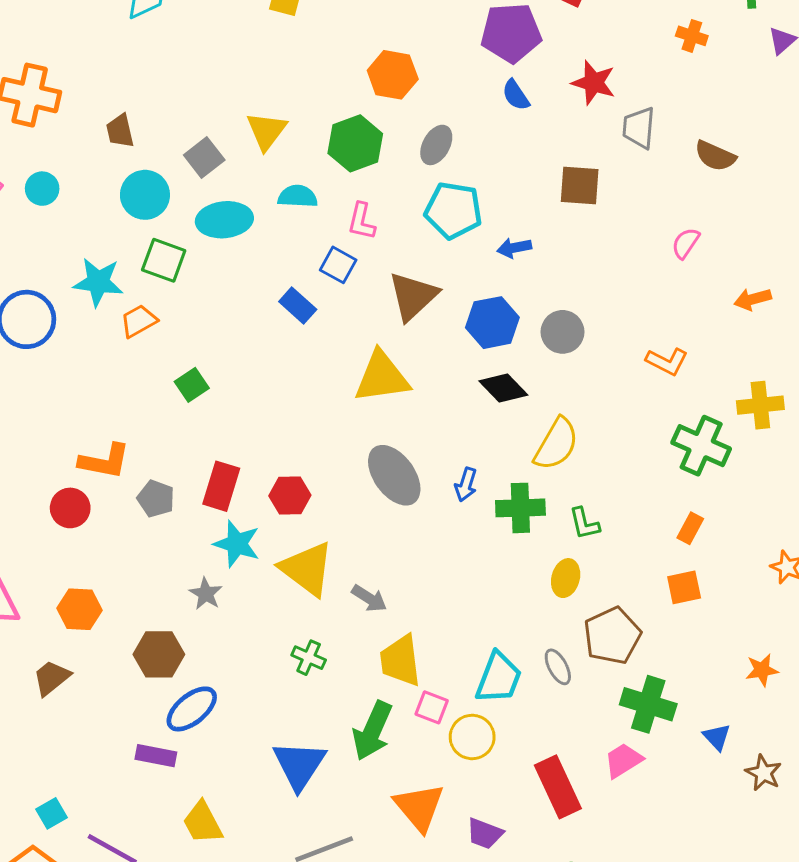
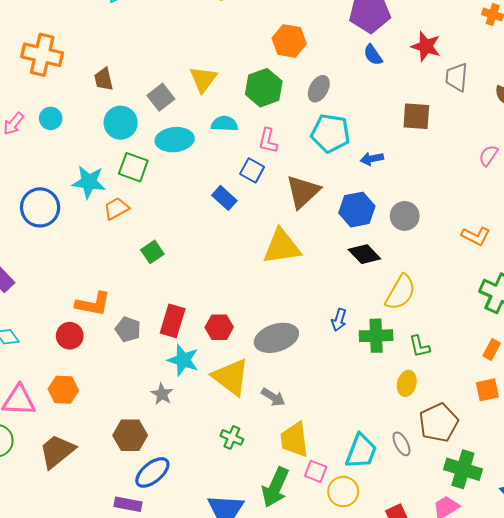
gray ellipse: (394, 475) -> (276, 338), moved, turned -72
orange hexagon: (80, 609) -> (63, 390), moved
brown trapezoid: (51, 678) -> (57, 451), size x1.4

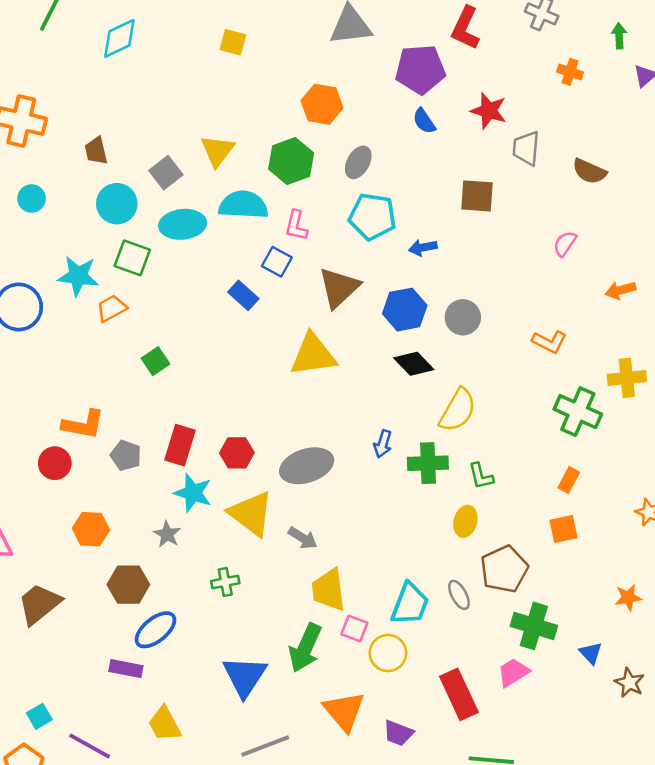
cyan semicircle: (224, 124) -> (243, 205), size x1.5
orange hexagon: (63, 390) -> (91, 529), moved
green cross: (232, 437) -> (225, 582), moved, turned -35

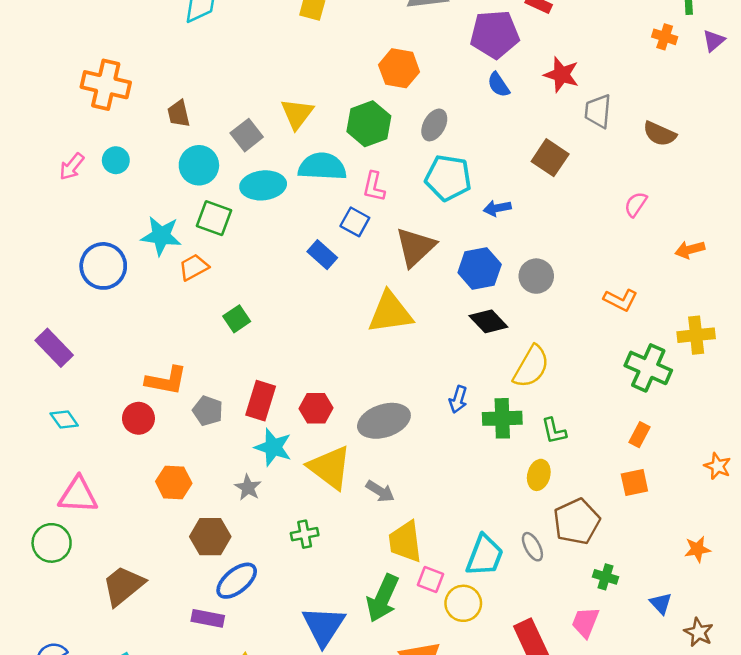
orange cross: (570, 72) -> (665, 37), moved
brown square: (477, 196) -> (550, 158), turned 30
brown trapezoid: (39, 604) -> (123, 586), moved
green cross: (534, 626) -> (605, 577), size x0.6
pink trapezoid: (513, 672) -> (585, 622), turned -36

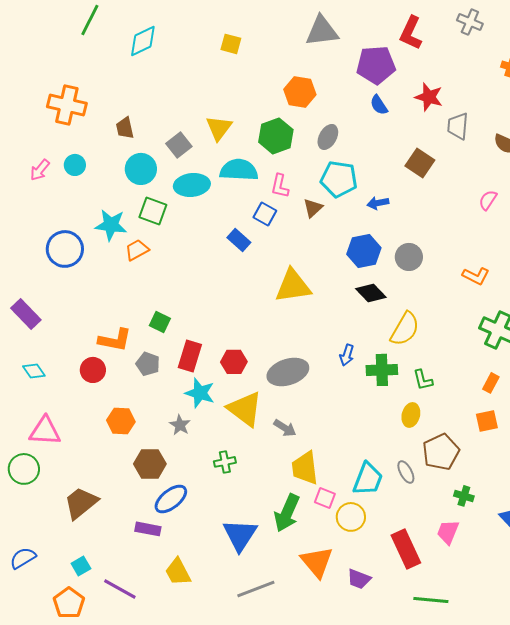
brown triangle: (415, 247) -> (313, 208), moved, size x0.6
green square: (237, 319) -> (160, 322), moved, turned -30

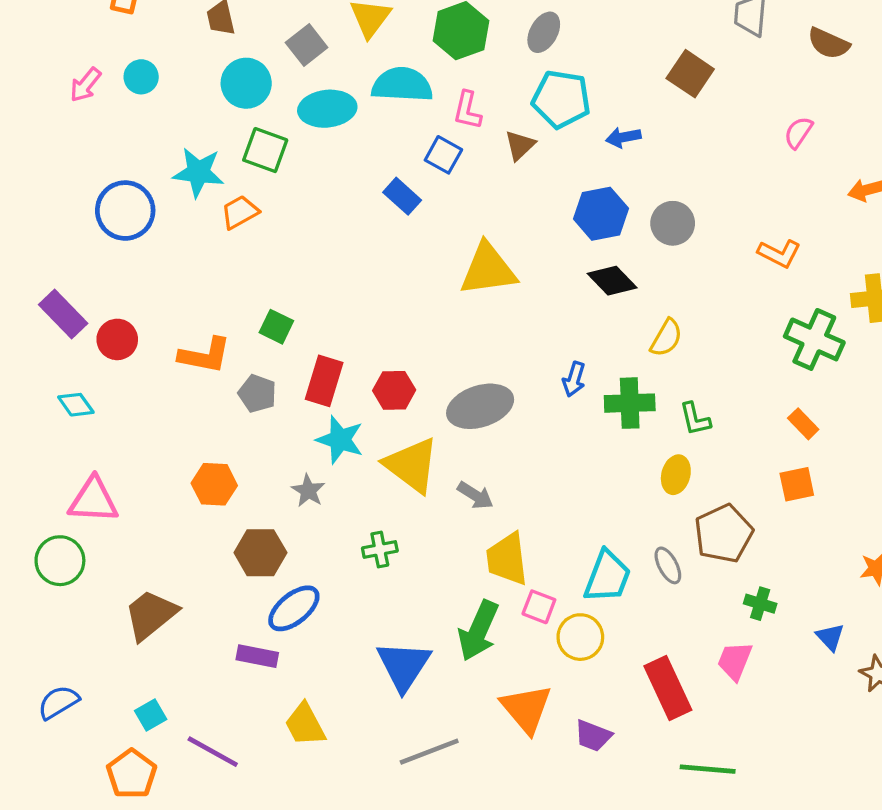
yellow semicircle: (405, 329) -> (666, 338), size x0.7
red circle: (93, 370) -> (117, 339), moved
orange rectangle: (491, 383) -> (803, 424), turned -72

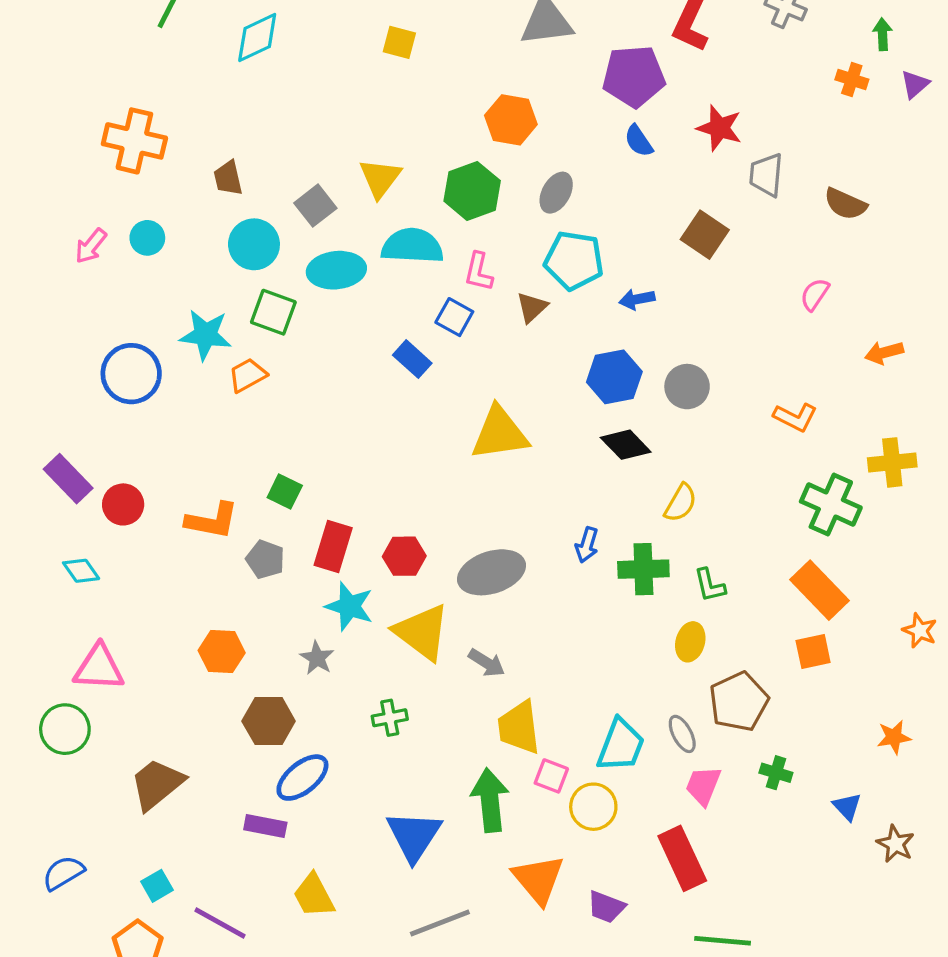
orange rectangle: (803, 424) -> (820, 590), size x1.8
green arrow: (478, 631) -> (490, 800), turned 150
pink trapezoid: (735, 661) -> (703, 786), moved

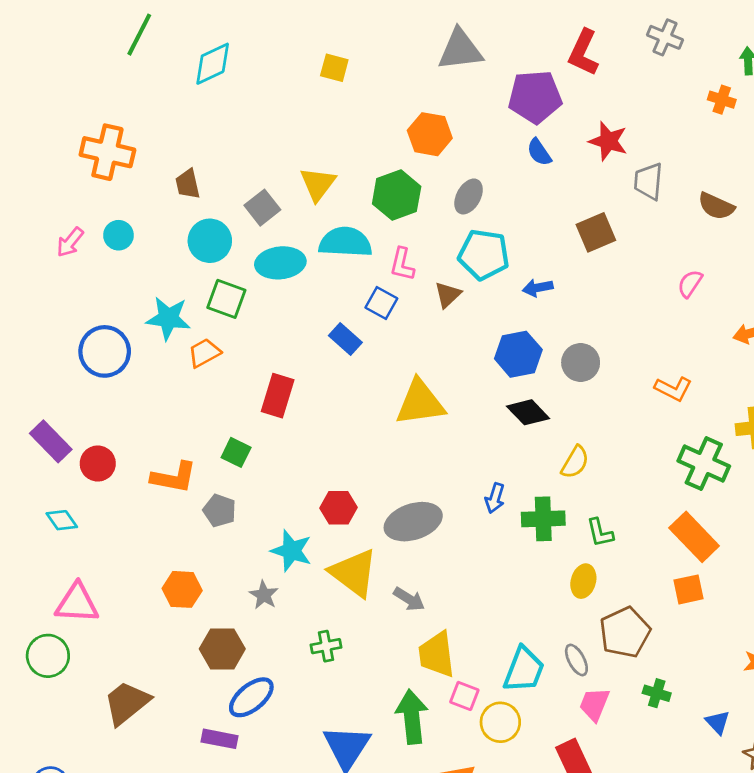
brown square: (705, 235) -> (596, 232), turned 33
red rectangle: (333, 546) -> (278, 396), moved

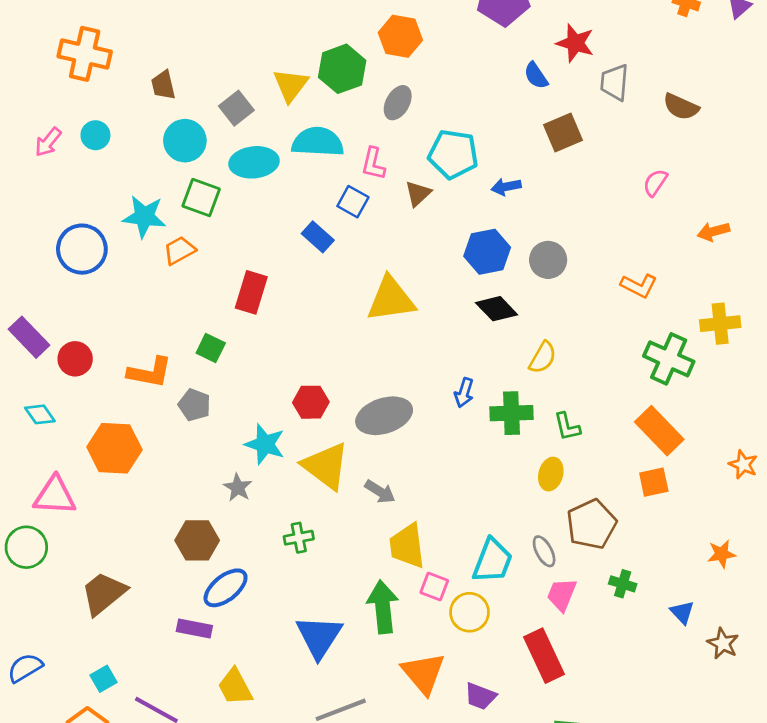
blue semicircle: (539, 152) -> (536, 76), moved
green hexagon: (397, 195) -> (342, 69), moved
gray ellipse: (469, 196) -> (398, 103), moved
orange hexagon: (182, 589) -> (114, 448), moved, size x1.4

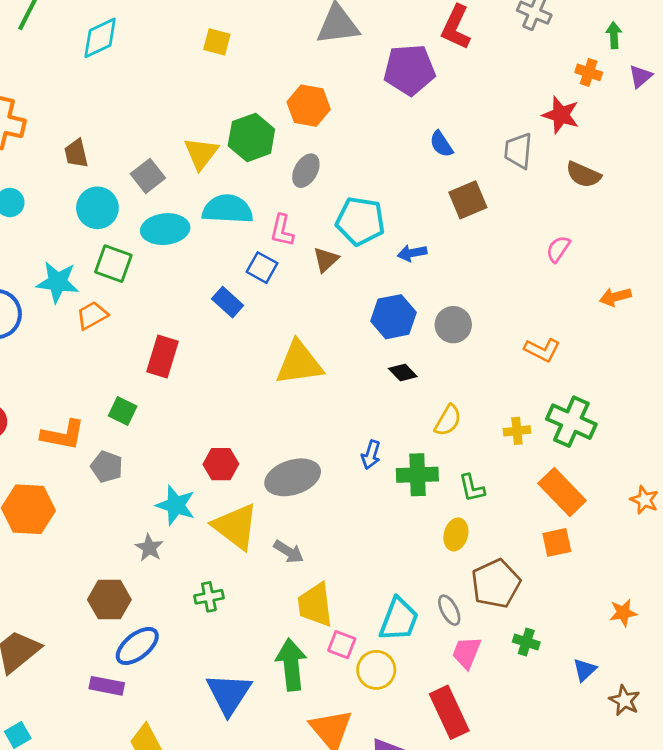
red star: (575, 43) -> (561, 115), moved
black diamond: (497, 309) -> (403, 372), size x0.7
yellow cross: (720, 324) -> (517, 431), moved, size x0.7
orange star: (743, 465) -> (644, 500), moved
blue triangle: (682, 612) -> (585, 670), turned 30

